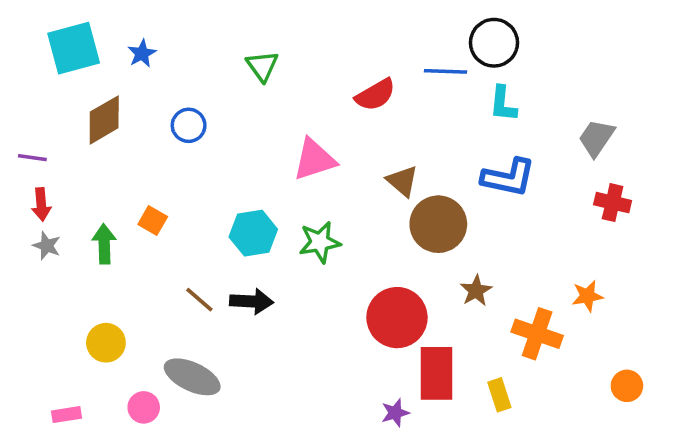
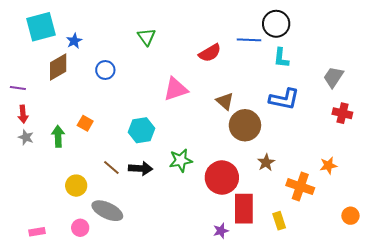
blue star: (142, 53) -> (74, 41), moved
green star: (320, 242) -> (181, 160), moved
yellow circle: (106, 343) -> (76, 186), moved

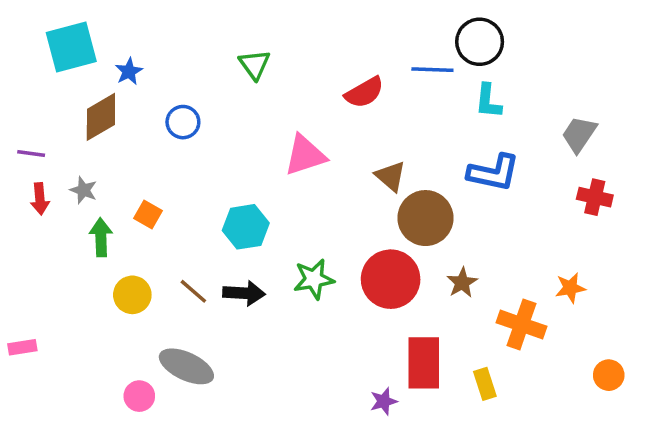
gray star: (26, 137) -> (83, 190), moved
red circle: (222, 178) -> (391, 279), moved
yellow circle: (76, 186) -> (132, 295), moved
pink rectangle: (37, 232) -> (22, 347), moved

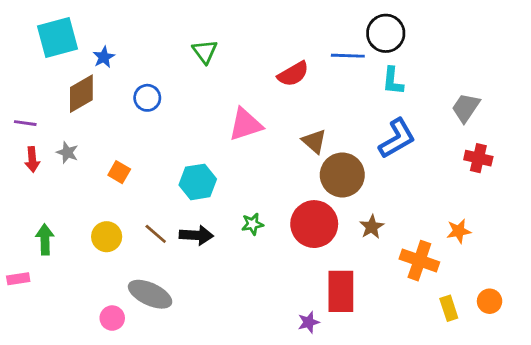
blue L-shape: (494, 173) -> (397, 138), turned -42
green arrow: (101, 237) -> (45, 239), moved
green star: (314, 279) -> (252, 224), size x0.7
yellow rectangle: (485, 384) -> (449, 308), moved

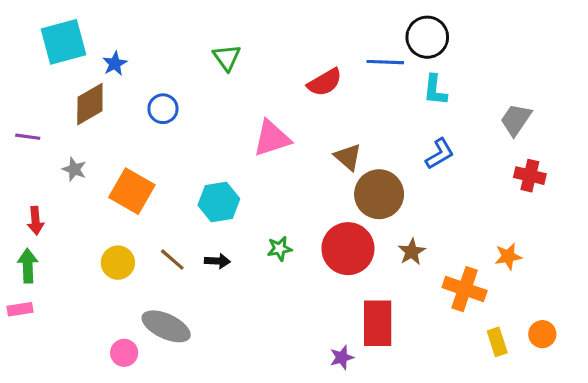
blue L-shape: (397, 138) -> (440, 154), size x0.7
red arrow: (32, 160) -> (36, 221), moved
orange square: (119, 172) -> (132, 191), size x1.8
black arrow: (196, 235) -> (217, 261), size x0.7
green arrow: (45, 239) -> (28, 266), moved

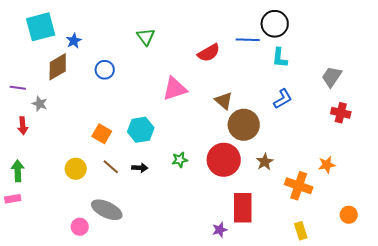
gray star: (74, 169) -> (40, 104), moved
orange square: (132, 191) -> (102, 134), moved, size x0.7
red arrow: (36, 221) -> (23, 126), moved
yellow rectangle: (497, 342) -> (301, 231), moved

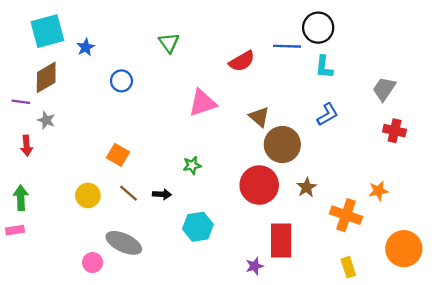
brown diamond: (58, 67) -> (46, 77), moved
cyan hexagon: (141, 130) -> (198, 227), moved
green star: (180, 160) -> (192, 165), moved
orange circle: (349, 215) -> (404, 249), size x1.8

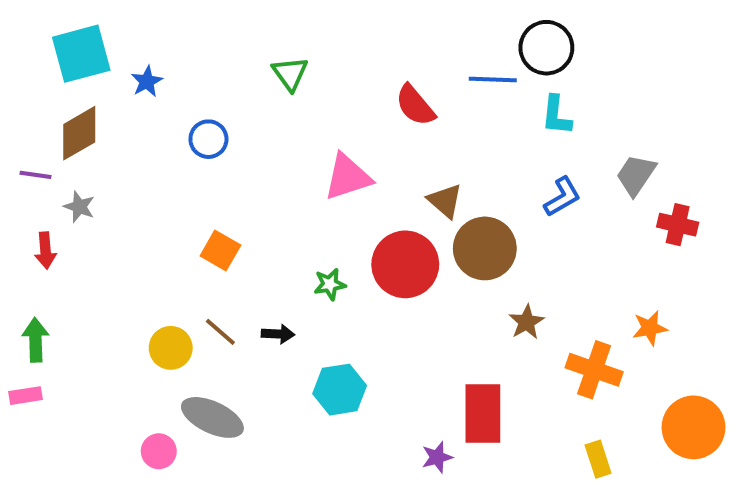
red semicircle: (242, 61) -> (415, 105), turned 80
gray trapezoid: (384, 89) -> (636, 175), moved
orange square: (118, 155) -> (220, 250), moved
red circle: (259, 185) -> (405, 264), moved
yellow circle: (88, 195) -> (171, 348), moved

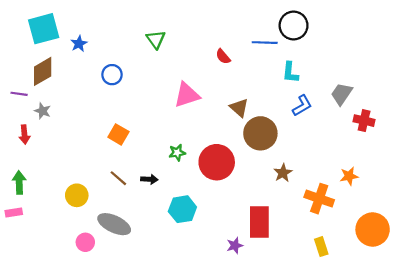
red semicircle: (415, 105) -> (223, 56), size x0.7
cyan L-shape: (556, 115) -> (290, 72), moved
red circle: (405, 264) -> (217, 162), moved
yellow circle: (171, 348) -> (77, 195), moved

